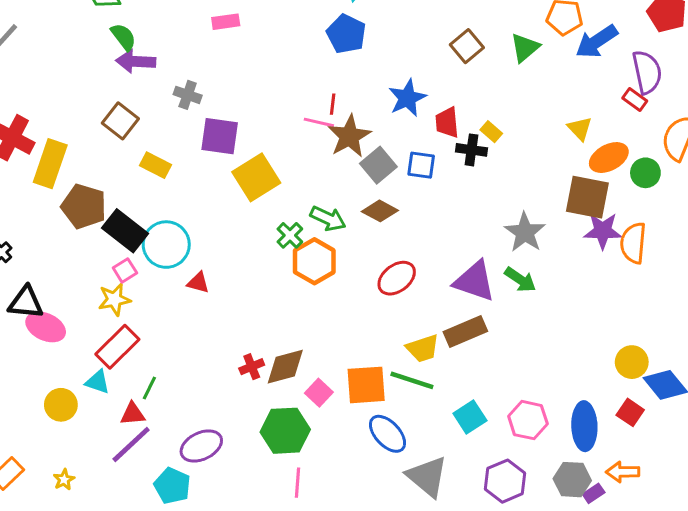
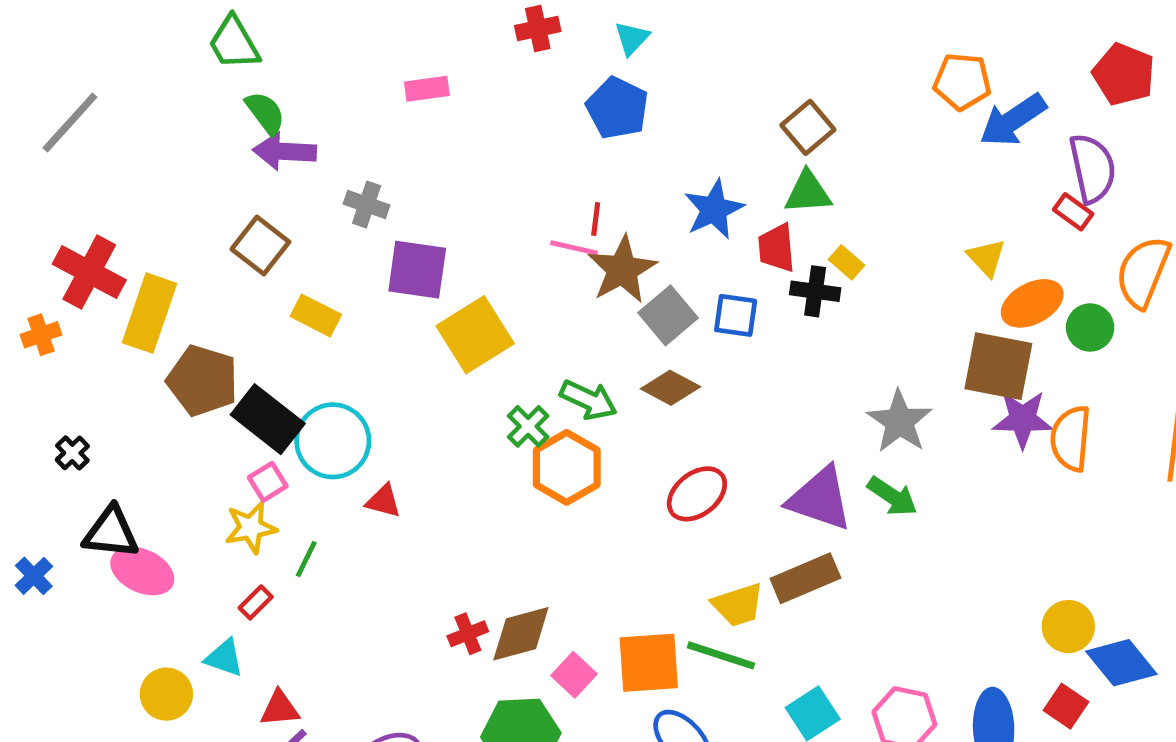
green triangle: (525, 48) -> (808, 192), moved, turned 36
red rectangle: (117, 347) -> (256, 602), size x0.5
green line: (149, 388) -> (306, 559), moved

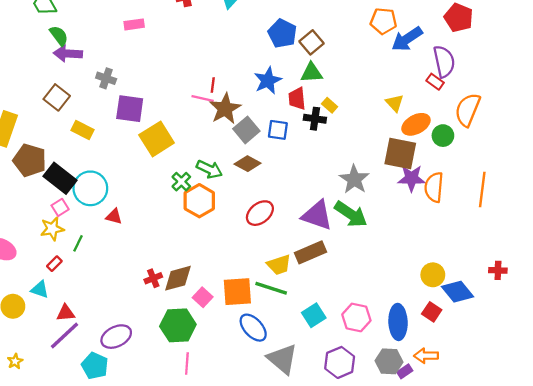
blue pentagon: (617, 108) -> (282, 33), moved
green arrow: (892, 496) -> (351, 214), size x1.4

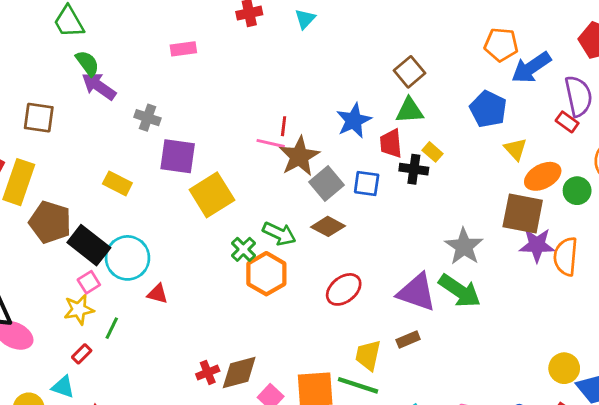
blue pentagon: (282, 33) -> (488, 109), moved
purple arrow: (68, 54) -> (99, 86), turned 32
brown square: (57, 97) -> (39, 118), moved, turned -30
brown rectangle: (310, 252) -> (408, 340), size x0.6
yellow trapezoid: (279, 265) -> (368, 355), turned 120

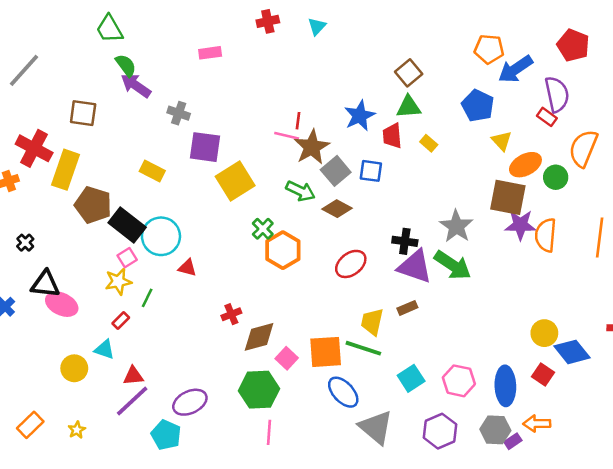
black cross: (414, 169) -> (405, 241), moved
green arrow: (279, 234) -> (301, 191), moved
red cross: (208, 372) -> (231, 314), moved

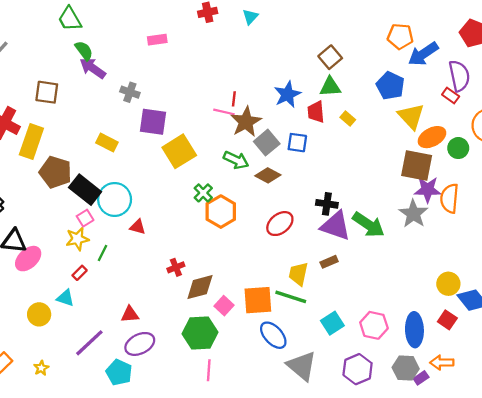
yellow triangle: (502, 141) -> (411, 116), size x1.5
gray star: (456, 226) -> (413, 214), moved
pink ellipse: (62, 304) -> (28, 259), turned -68
red triangle: (133, 376) -> (130, 314), moved

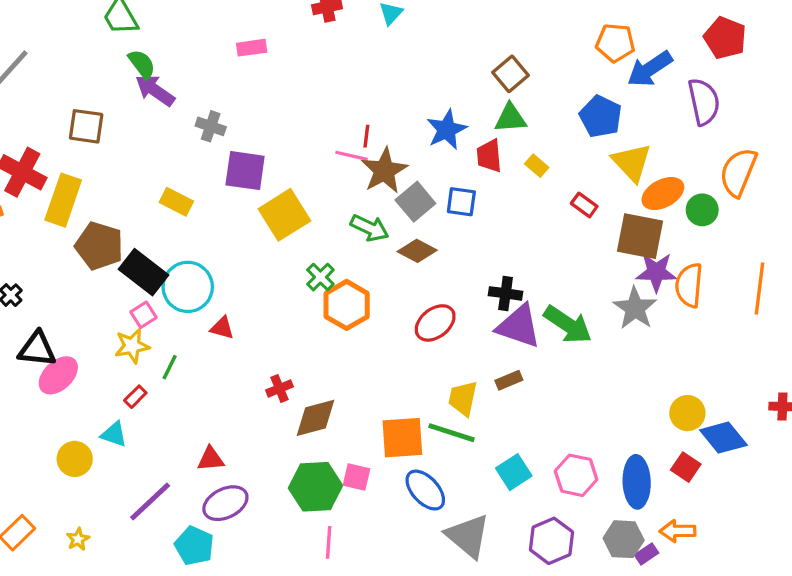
red rectangle: (451, 96) -> (584, 205), moved
pink square: (224, 306) -> (356, 477), moved, turned -30

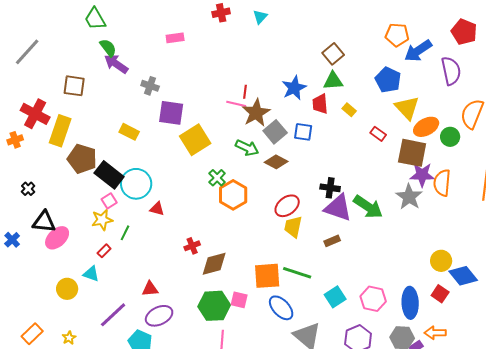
yellow trapezoid: (463, 398) -> (293, 227), moved

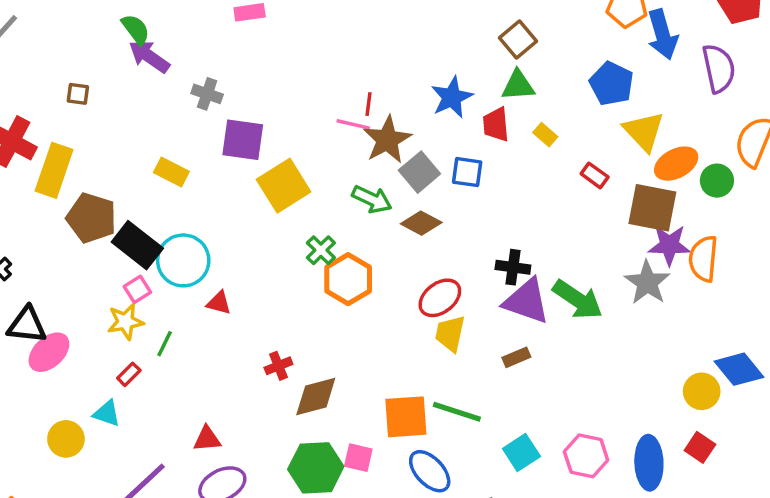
blue arrow: (418, 51) -> (663, 34), turned -72
brown square: (74, 86) -> (78, 94), size x0.6
blue diamond: (463, 276) -> (739, 369), moved

